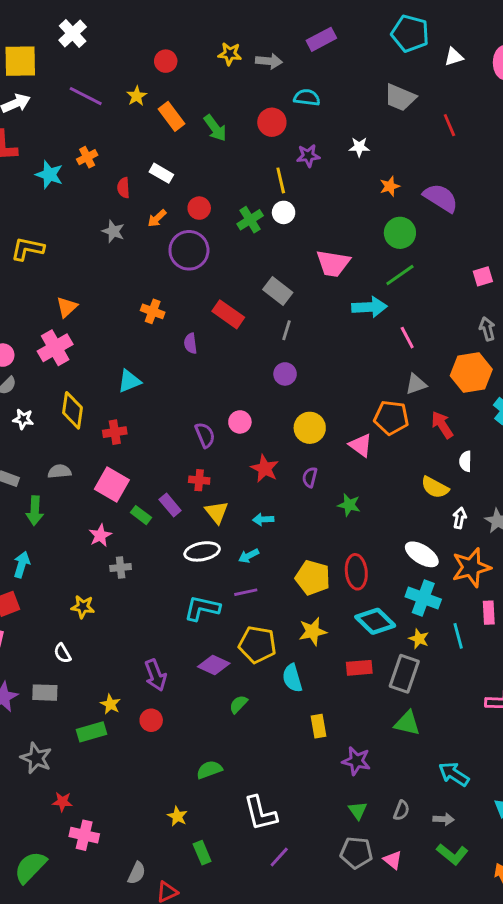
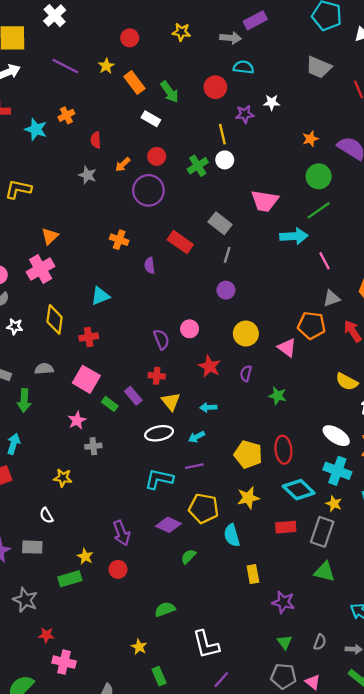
gray arrow: (269, 61) -> (231, 38), moved
white star: (359, 147) -> (272, 102), moved
white rectangle: (161, 173) -> (151, 119), moved

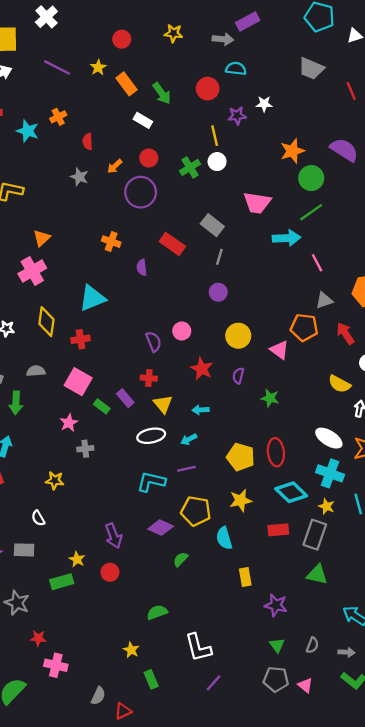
orange star: (310, 139) -> (292, 151), moved, size x1.5
cyan triangle: (100, 296) -> (92, 298), size x1.4

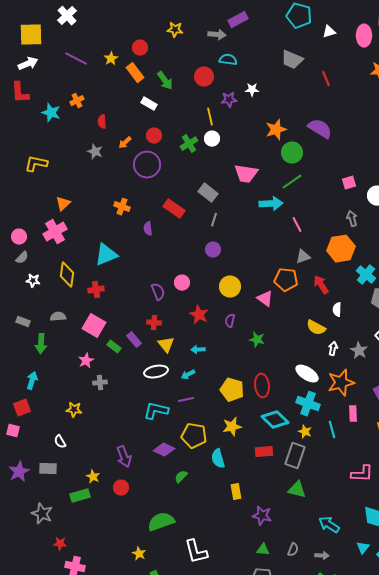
red circle: (122, 39) -> (140, 48), moved
green semicircle: (157, 612) -> (161, 522), size x1.5
green triangle: (277, 645) -> (263, 550), turned -48

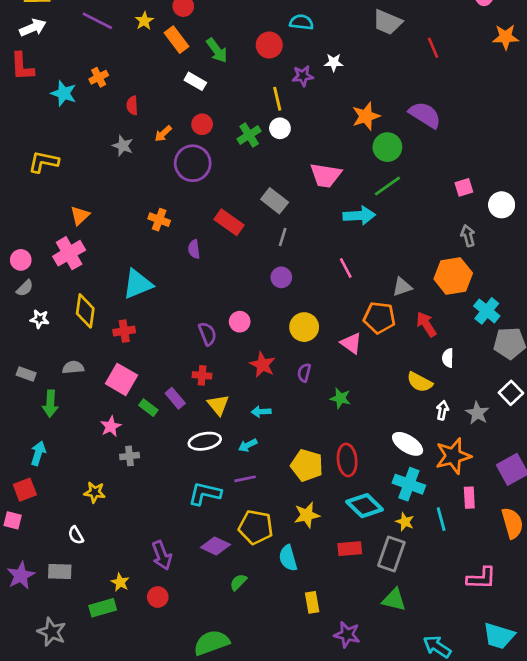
pink line: (297, 225) -> (346, 268), moved

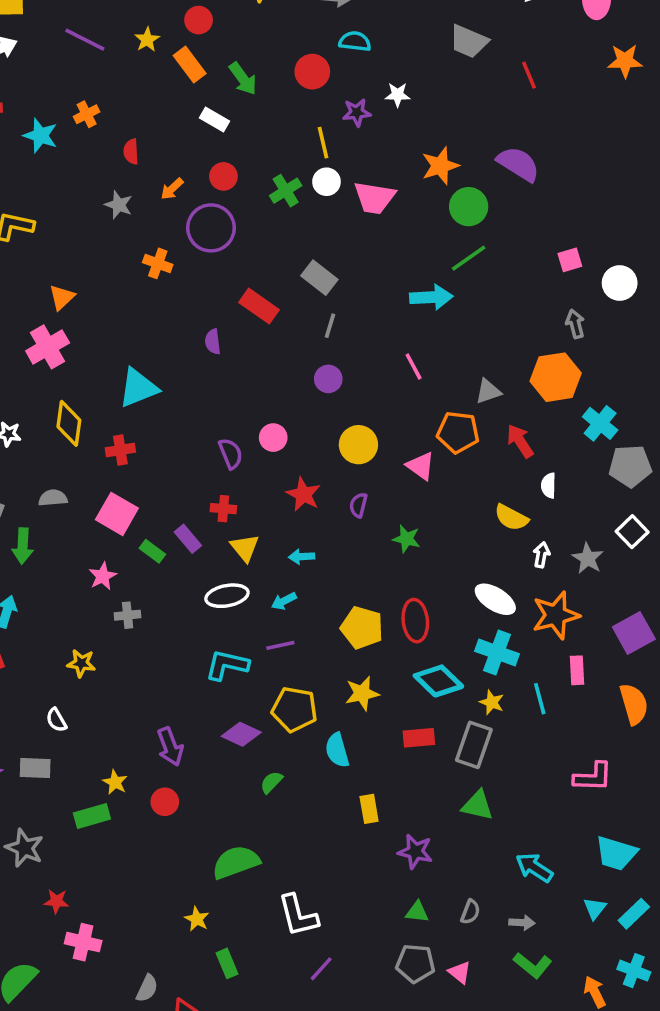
pink trapezoid: (326, 175) -> (374, 198), moved
orange cross: (159, 220) -> (158, 263), moved

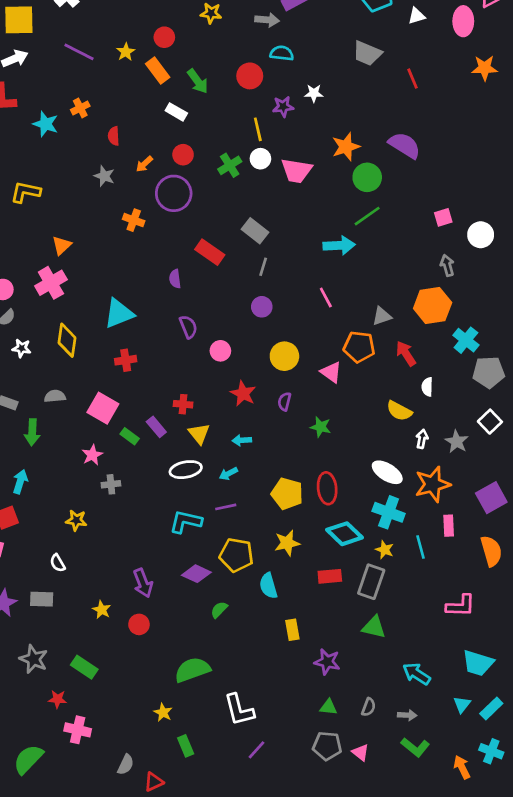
red cross: (120, 450) -> (126, 360), moved
purple semicircle: (231, 454) -> (188, 327), moved
green rectangle: (92, 816) -> (84, 667), moved, turned 50

